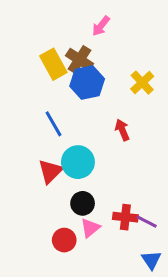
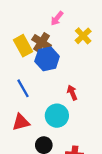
yellow cross: (142, 83) -> (83, 36), moved
cyan circle: (78, 162) -> (57, 116), moved
red triangle: (50, 171) -> (21, 122), turned 30

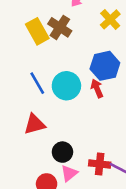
blue hexagon: (47, 59) -> (105, 66), moved
cyan circle: (57, 116) -> (66, 86), moved

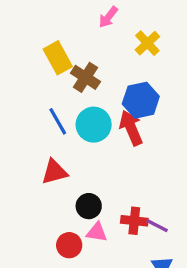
brown cross: (60, 27) -> (85, 77), moved
red arrow: (97, 88) -> (131, 128), size x1.5
pink triangle: (69, 173) -> (97, 232), turned 48

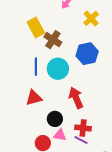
blue line: (58, 121) -> (36, 67), turned 30
red arrow: (131, 128) -> (76, 98), moved
purple line: (157, 226) -> (81, 140), moved

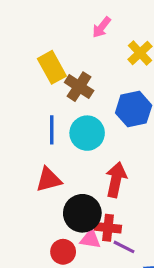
red arrow: (76, 98) -> (116, 180), turned 35
black circle: (55, 119) -> (82, 213), size x1.5
red cross: (83, 128) -> (108, 228), moved

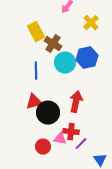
cyan circle: (87, 133) -> (65, 63), moved
black circle: (82, 213) -> (48, 113), moved
purple line: (124, 247) -> (81, 144), turned -72

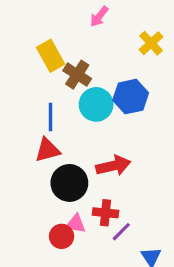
yellow cross: (91, 23) -> (151, 43), moved
red triangle: (34, 102) -> (47, 150), moved
red arrow: (76, 102) -> (113, 166), turned 65
pink triangle: (60, 139) -> (76, 224), moved

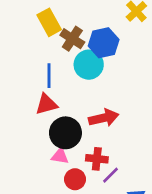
blue hexagon: (131, 97) -> (104, 43), moved
pink triangle: (76, 224) -> (60, 156), moved
red circle: (62, 236) -> (75, 179), moved

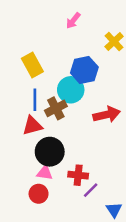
yellow rectangle: (49, 22) -> (32, 65), moved
brown cross: (72, 39) -> (56, 108), moved, turned 30
red arrow: (104, 118) -> (107, 115), moved
red circle: (75, 179) -> (39, 194), moved

